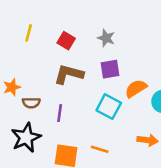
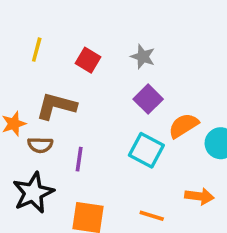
purple square: (110, 69) -> (148, 99), turned -36
brown L-shape: (69, 74) -> (56, 106), moved
orange line: (100, 149) -> (152, 216), moved

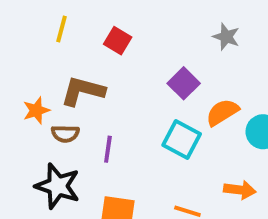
gray star: (143, 57) -> (226, 37), moved
black star: (33, 193) -> (58, 186), turned -30

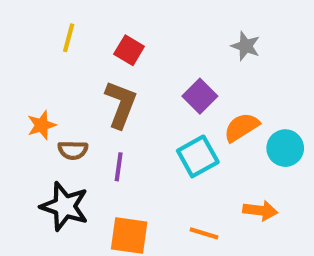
brown L-shape: (83, 91) -> (121, 104), moved, turned 96
cyan square: (182, 139) -> (198, 156), turned 33

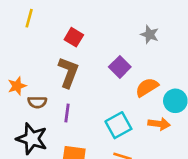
yellow line: (69, 38) -> (29, 18), moved
cyan square: (198, 156) -> (118, 125), moved
orange arrow: (260, 211) -> (159, 124), moved

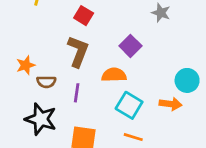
orange semicircle: (147, 87) -> (114, 75), moved, turned 30
cyan square: (118, 125) -> (129, 105), turned -30

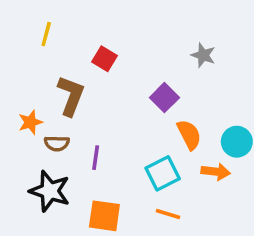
brown L-shape: (78, 51) -> (71, 96), moved
orange semicircle: (114, 75) -> (189, 135), moved, turned 65
cyan square: (129, 105) -> (163, 173), turned 32

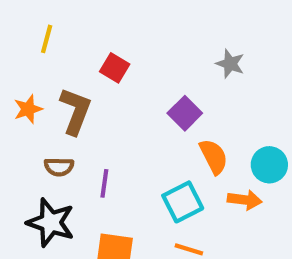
orange star: (30, 122) -> (28, 109), moved

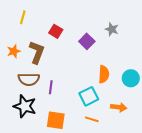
purple square: (185, 113) -> (87, 41), moved
orange semicircle: (214, 157) -> (104, 74), turned 30
brown semicircle: (59, 167) -> (29, 79), size x1.5
orange arrow: (245, 200) -> (119, 107), moved

